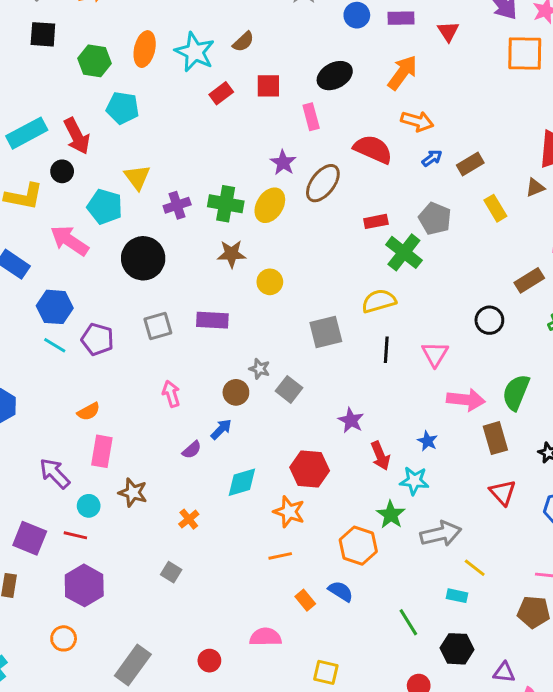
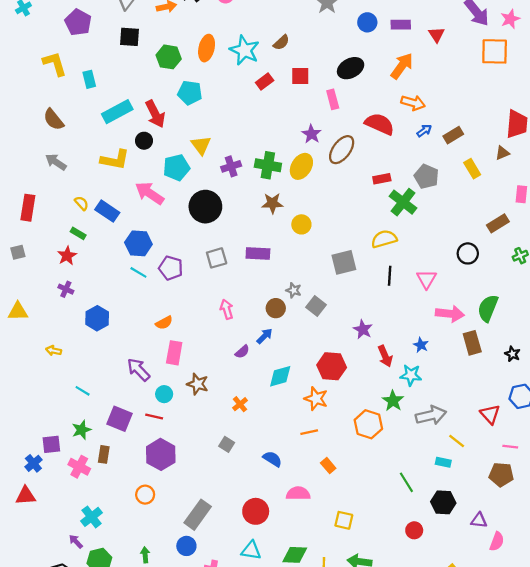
cyan pentagon: (105, 207) -> (176, 167), turned -30
red triangle: (503, 493) -> (490, 414), moved
blue semicircle: (341, 591) -> (272, 459), moved
red circle: (209, 661) -> (256, 511), size x1.5

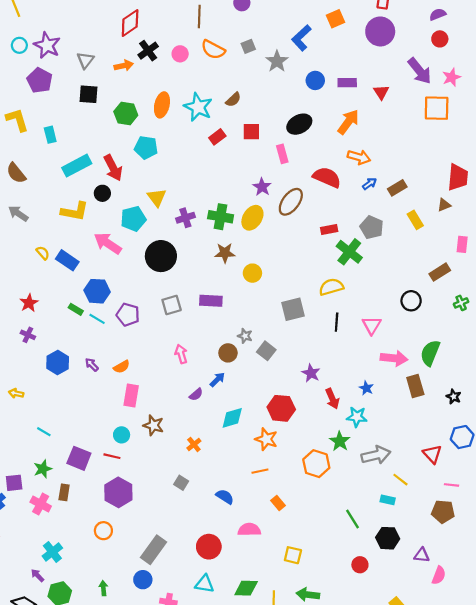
green rectangle: (78, 233) -> (76, 309), moved
purple arrow: (138, 370) -> (92, 365), moved, size x0.6

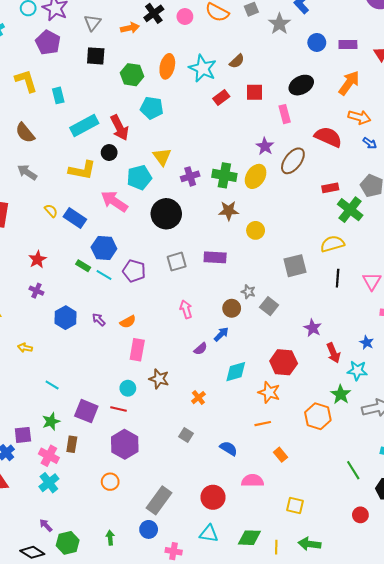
blue arrow: (370, 184) -> (370, 143), turned 72
cyan cross: (52, 552) -> (49, 483), moved

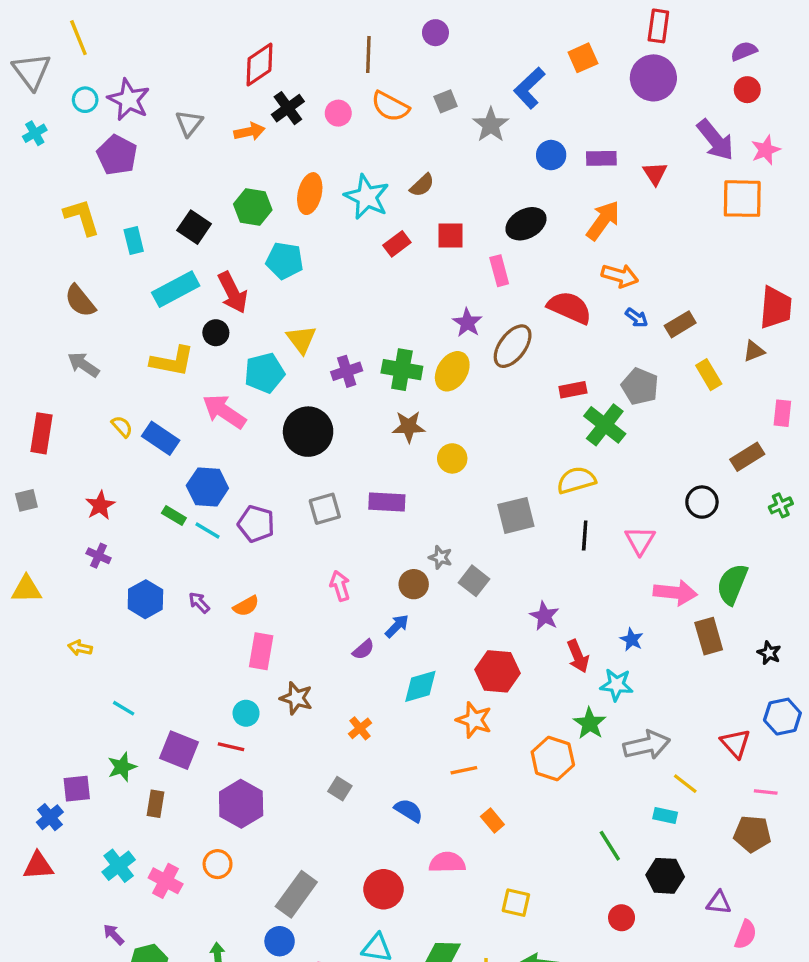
black square: (96, 56) -> (194, 227), moved, turned 30
pink cross: (49, 456) -> (166, 881), moved

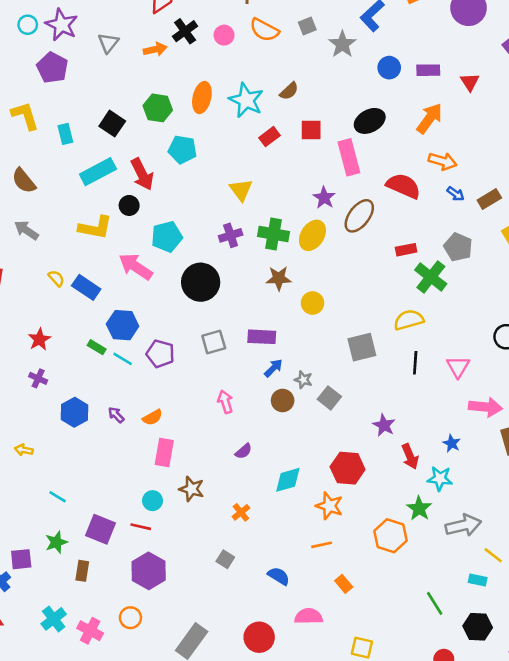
pink rectangle: (499, 271) -> (349, 157), size x1.5
yellow triangle: (301, 339) -> (241, 190), moved
blue arrow: (397, 626) -> (273, 368), moved

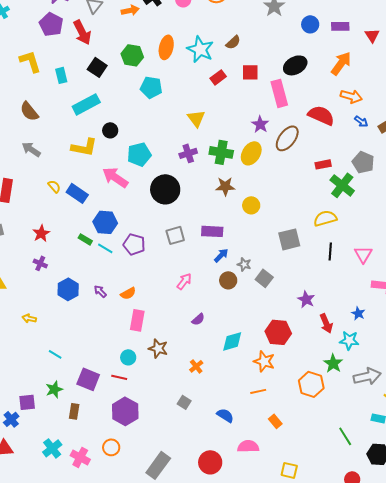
red arrow: (142, 174) -> (82, 32), moved
pink arrow: (225, 402) -> (184, 281), turned 54

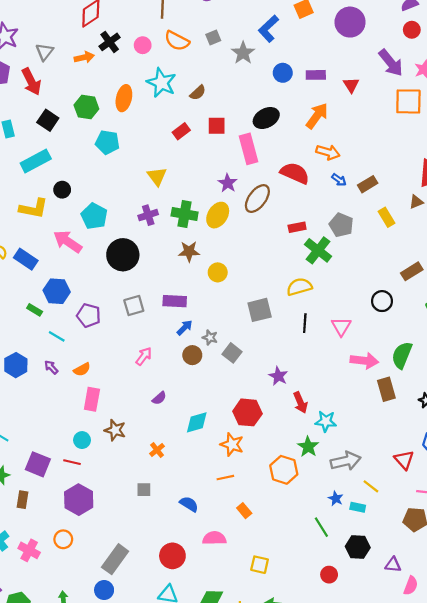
cyan star: (200, 49) -> (161, 83), moved
cyan pentagon: (139, 154) -> (94, 216), turned -30
cyan line: (105, 248) -> (57, 336), moved
blue star: (358, 313) -> (336, 498), moved
gray square: (184, 402) -> (144, 490), turned -32

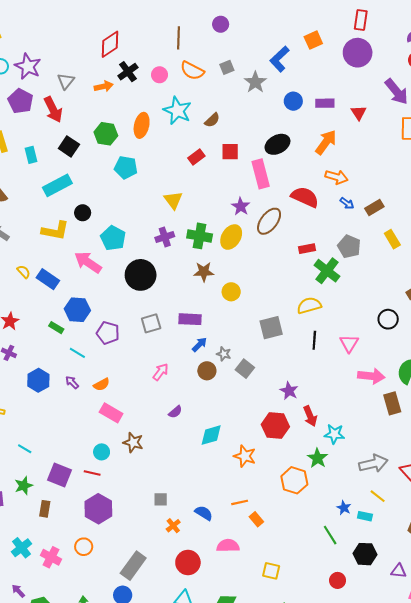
pink rectangle: (92, 399) -> (111, 413), turned -70
red hexagon: (247, 412) -> (275, 426), moved
orange cross: (157, 450) -> (173, 526), moved
gray arrow: (346, 461) -> (373, 463), moved
orange line: (225, 478) -> (240, 502), moved

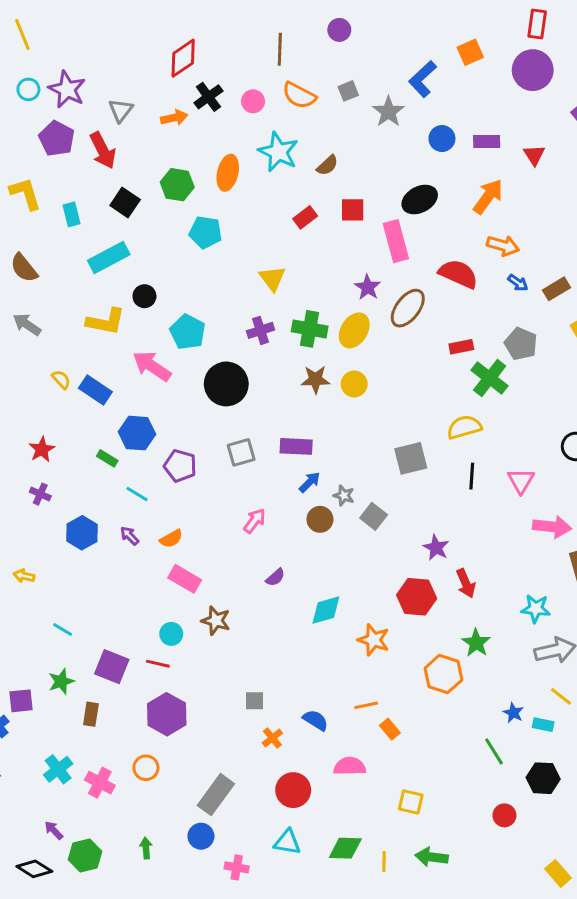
yellow circle: (231, 292) -> (354, 384), moved
cyan star: (334, 434) -> (536, 609), moved

